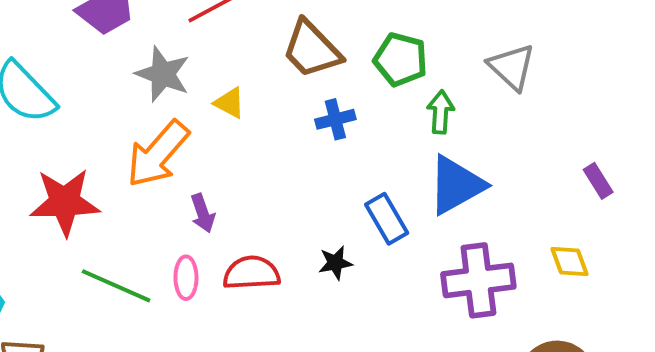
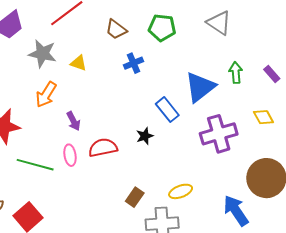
brown trapezoid: (312, 49) -> (116, 29), size x0.7
green arrow: (441, 112) -> (236, 73), moved
orange arrow: (158, 154) -> (46, 95), size x0.7

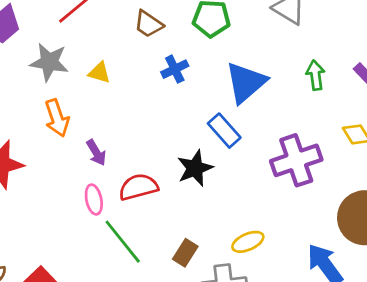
blue triangle: (200, 87) -> (246, 82), moved
orange arrow: (46, 95) -> (57, 118), turned -48
black star: (145, 136) -> (195, 168), size x1.5
green line: (35, 165) -> (123, 242), moved, turned 39

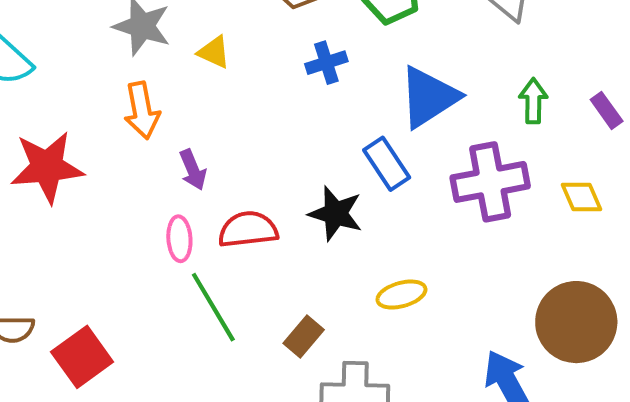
purple cross: (296, 160) -> (490, 182), moved
black star: (195, 168) -> (336, 213), turned 30
yellow ellipse: (248, 242) -> (401, 295), moved

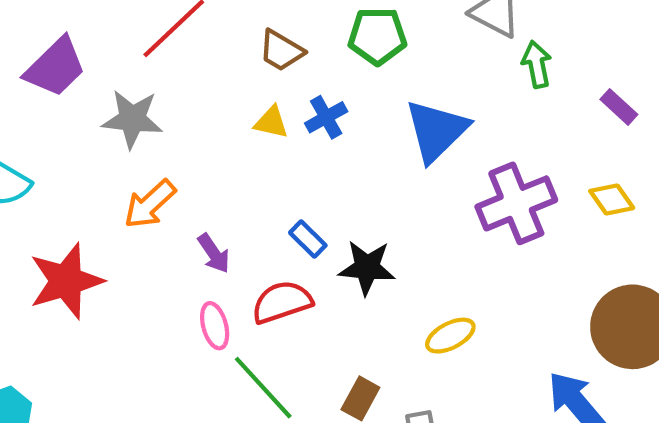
yellow triangle: (214, 52) -> (271, 122), moved
green arrow: (533, 101) -> (537, 64), moved
orange arrow: (142, 110) -> (150, 204), turned 70
blue rectangle: (387, 164) -> (308, 239), moved, size x0.7

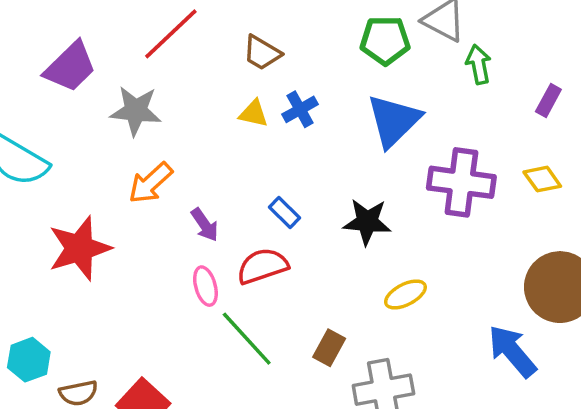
green pentagon: (377, 36) -> (385, 40), moved
purple rectangle: (619, 107) -> (548, 101), turned 76
purple cross: (516, 203) -> (461, 182), turned 30
black star: (367, 268) -> (367, 222), moved

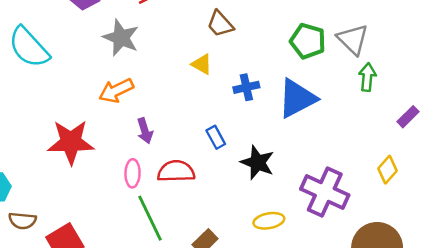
blue cross: (300, 109) -> (246, 87), moved
yellow diamond: (542, 179) -> (387, 170), turned 60
purple cross: (461, 182) -> (325, 192), moved
blue rectangle: (285, 213) -> (216, 137), moved
red star: (79, 248) -> (71, 142), moved

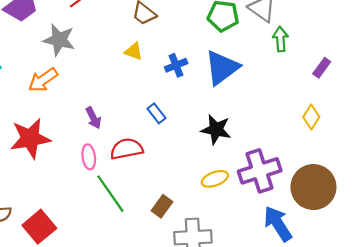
orange arrow: (116, 91) -> (43, 80), moved
black star: (258, 163) -> (216, 130), moved
purple cross: (325, 192) -> (260, 171), moved, turned -33

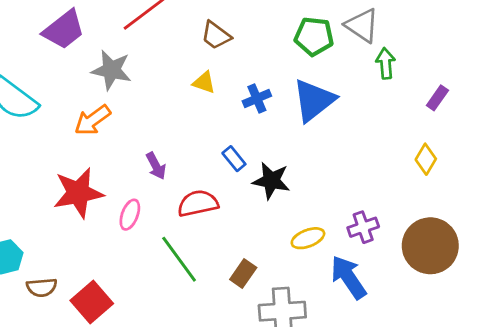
black star: (216, 130) -> (271, 181), moved
pink ellipse: (89, 157) -> (130, 215), moved, turned 30
purple cross: (260, 171) -> (363, 227), size x0.6
blue arrow: (278, 224) -> (348, 277), moved

